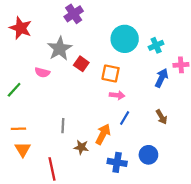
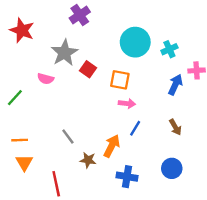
gray line: (63, 126) -> (68, 137), turned -40
blue circle: (148, 155) -> (172, 168), moved

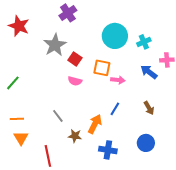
pink semicircle: (46, 79) -> (75, 81), moved
blue arrow: (175, 85) -> (149, 72), turned -78
pink arrow: (127, 103) -> (118, 80), moved

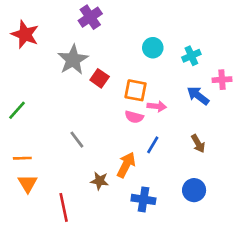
cyan circle: (115, 36) -> (153, 48), size x0.6
pink semicircle: (75, 81) -> (134, 117), moved
gray line: (58, 116) -> (77, 140), moved

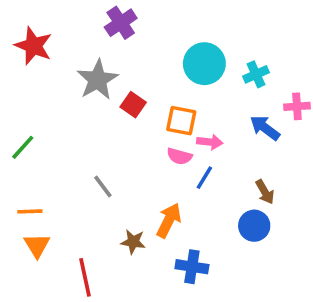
cyan circle: (153, 48) -> (204, 64), size x1.5
blue line: (153, 145) -> (204, 178), moved
blue circle: (194, 190) -> (254, 226), moved

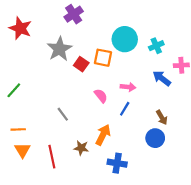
orange square: (181, 121) -> (103, 58), moved
pink semicircle: (179, 156) -> (101, 96), moved, turned -144
red line: (85, 277) -> (52, 157), moved

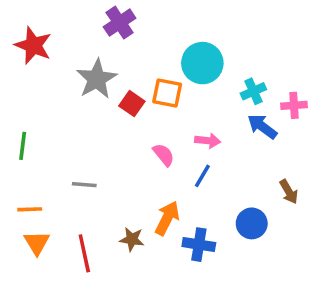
cyan cross: (156, 46) -> (253, 91), moved
green line: (14, 90) -> (23, 146), turned -35
gray line: (63, 114) -> (84, 185), moved, turned -48
brown arrow: (162, 117) -> (289, 192), moved
blue cross: (117, 163) -> (199, 245), moved

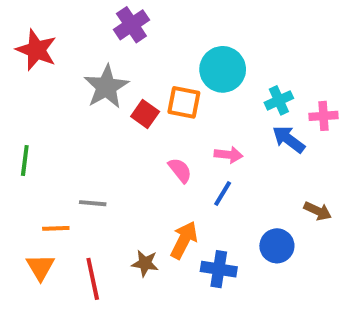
brown arrow: (289, 192) -> (318, 211), turned -35
orange line: (30, 209) -> (56, 228), moved

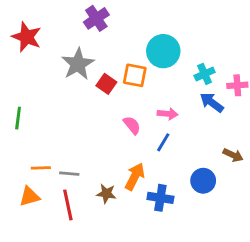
gray line: (93, 203) -> (69, 174), moved
orange triangle: (40, 267) -> (29, 196), turned 45

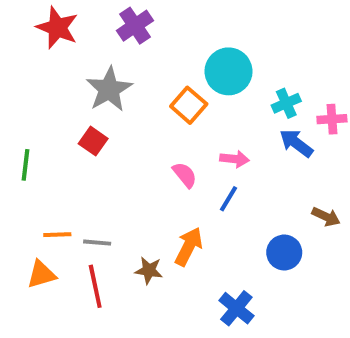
red star: (27, 37) -> (57, 28), moved
orange square: (135, 75) -> (189, 105), turned 30
red square: (106, 84) -> (93, 141), moved
blue cross: (160, 198) -> (236, 308), moved, turned 30

